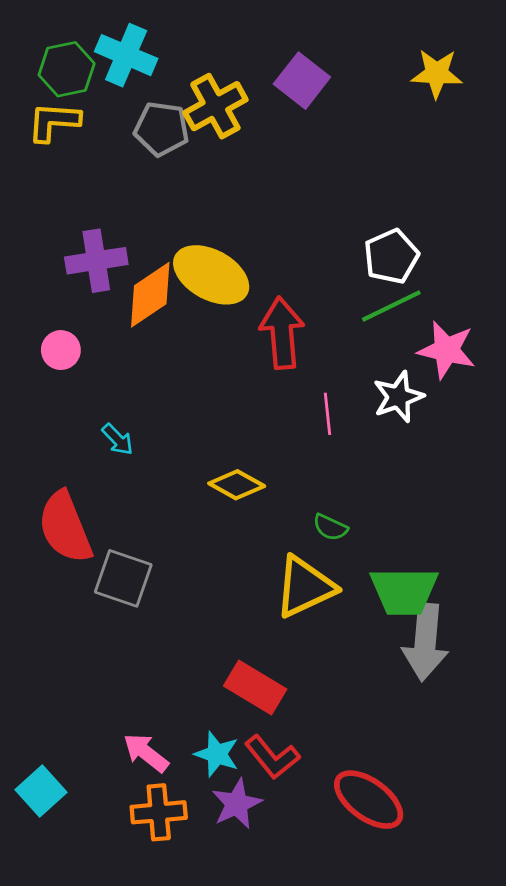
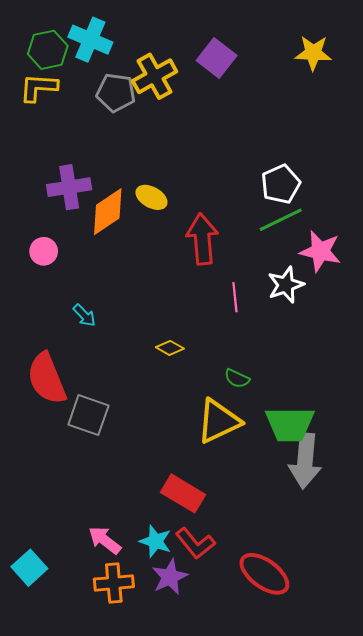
yellow ellipse: (211, 275) -> (151, 197), size x0.6
yellow diamond: (237, 485) -> (170, 348), size x0.7

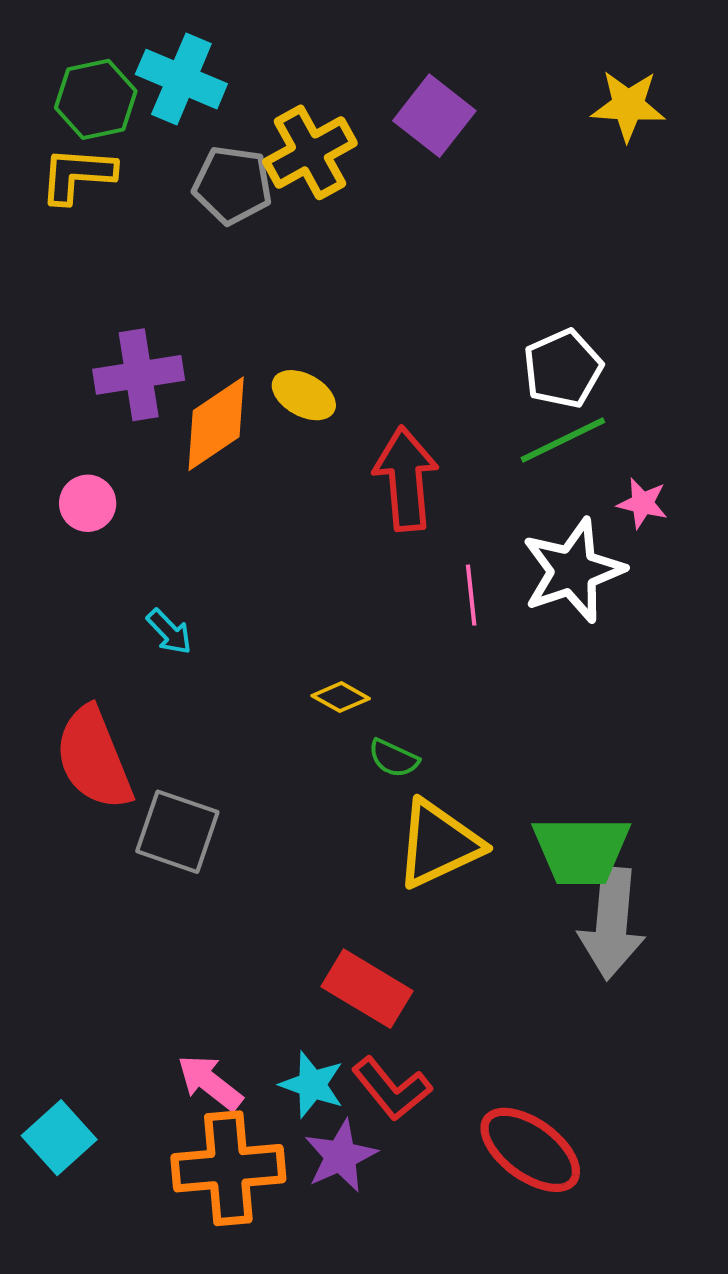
pink star: (320, 251) -> (642, 503), size x0.6
white star: (286, 285) -> (573, 571), size x1.4
green semicircle: (237, 378) -> (394, 758), moved
orange cross: (114, 583) -> (228, 1168), size x1.4

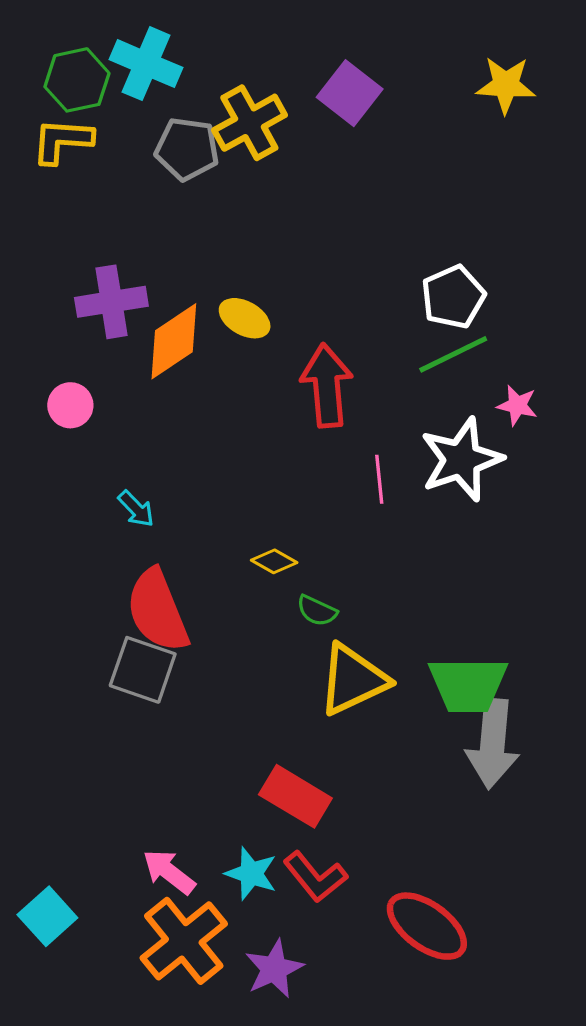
red semicircle: (94, 758) -> (157, 611), moved
purple star: (341, 1156) -> (274, 969), moved
orange cross: (228, 1168) -> (184, 941), turned -34

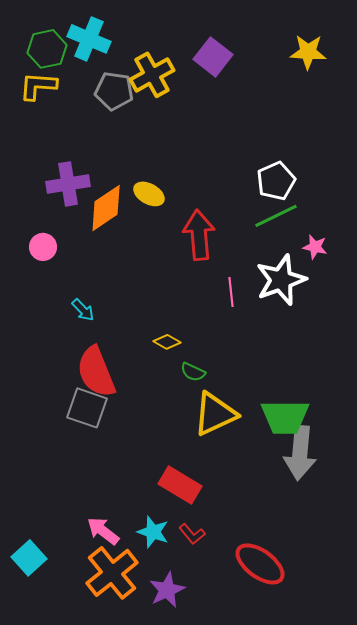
red L-shape: (315, 877) -> (192, 534), size x0.7

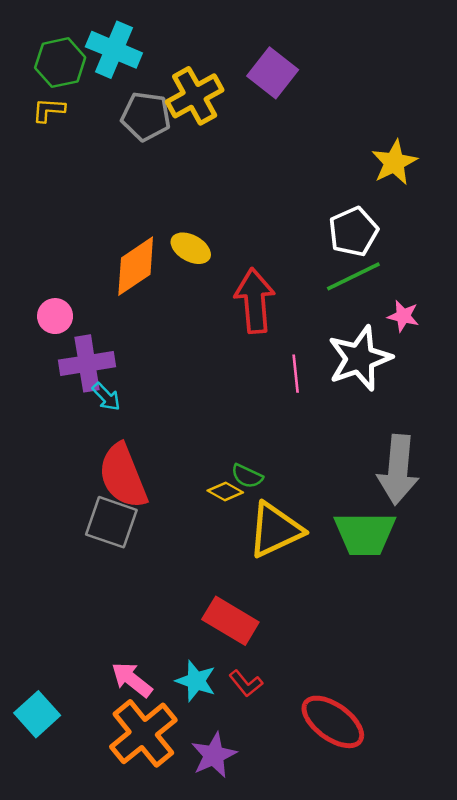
yellow star: (308, 52) -> (394, 162), moved, turned -30
yellow L-shape: (38, 86) -> (49, 110), size x0.7
purple cross: (68, 184) -> (87, 363), moved
yellow diamond: (167, 342) -> (225, 491), moved
gray arrow: (300, 453) -> (398, 470), moved

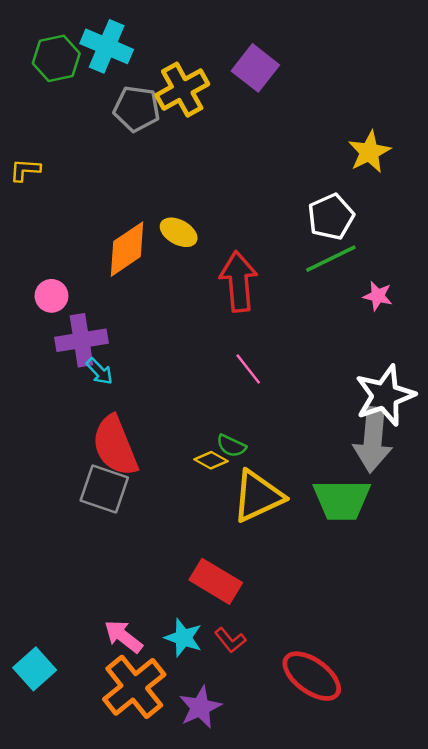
yellow L-shape: (49, 110) -> (25, 170), moved
white star: (360, 358) -> (385, 395), moved
pink line: (296, 374) -> (248, 369), moved, turned -32

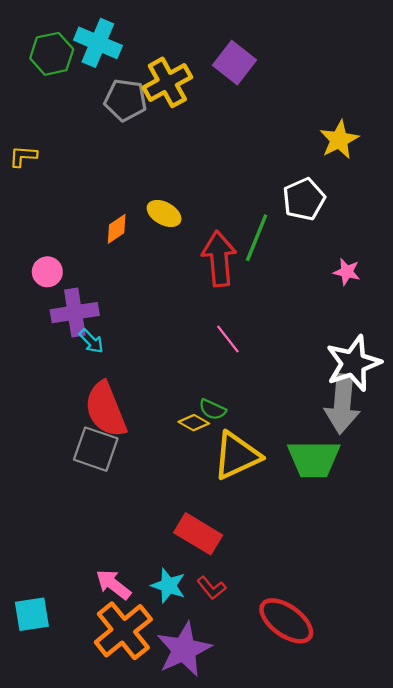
orange diamond: (127, 249) -> (117, 229), size x0.6
green line: (331, 259) -> (257, 238), moved, turned -42
cyan square: (35, 669) -> (32, 614), turned 33
purple star: (200, 707) -> (184, 649), size x1.4

